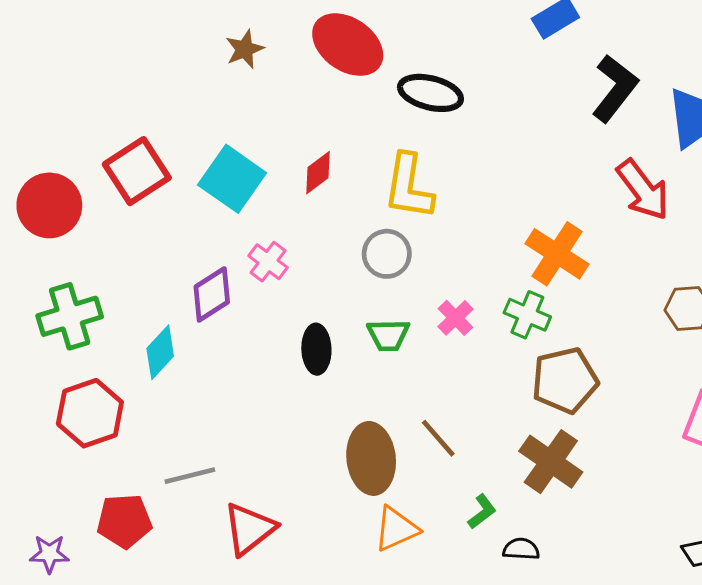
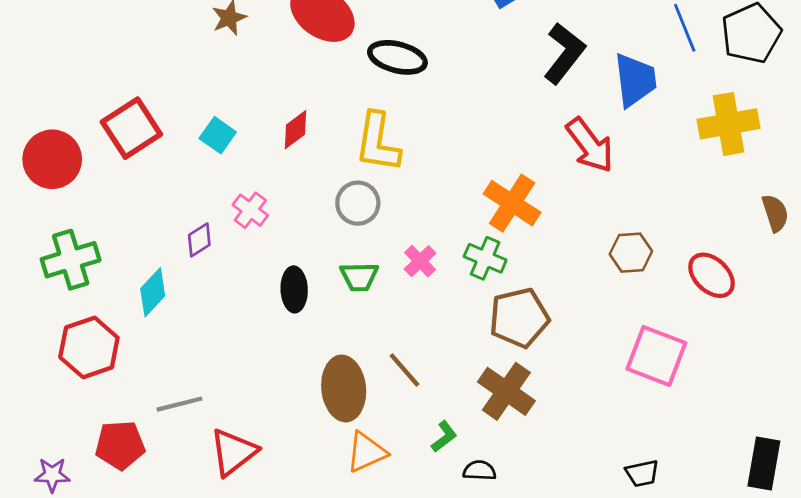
cyan square: (232, 179) -> (218, 135), size x0.6
purple diamond: (212, 294) -> (199, 240), size x0.7

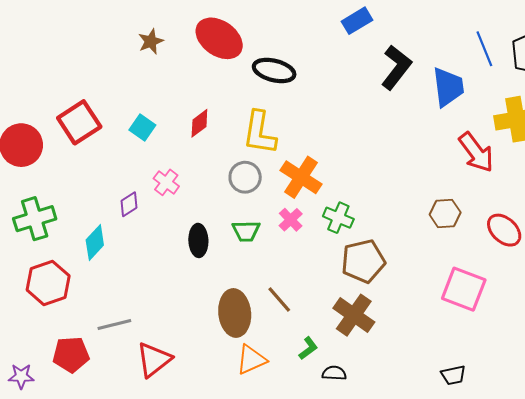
red arrow: (590, 145) -> (476, 152), moved
orange cross: (512, 203) -> (301, 177), moved

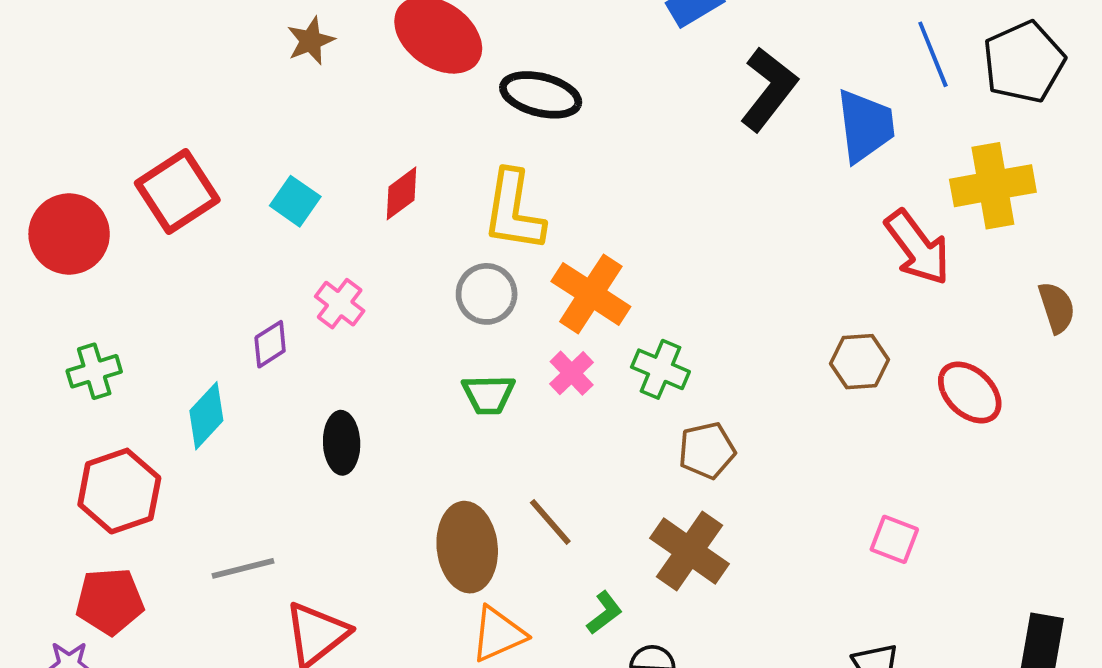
green cross: (35, 219) -> (94, 371), size x0.7
black ellipse: (198, 240) -> (342, 443), moved
brown pentagon: (363, 261) -> (707, 450), size x0.7
pink square: (464, 289) -> (894, 539), moved, size x0.6
red pentagon: (71, 354) -> (110, 601), moved

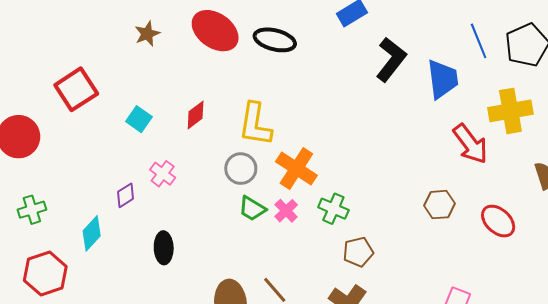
black ellipse: (541, 95) -> (275, 40), moved
red square: (177, 192) -> (76, 89), moved
green trapezoid: (488, 394) -> (252, 209), moved, turned 32

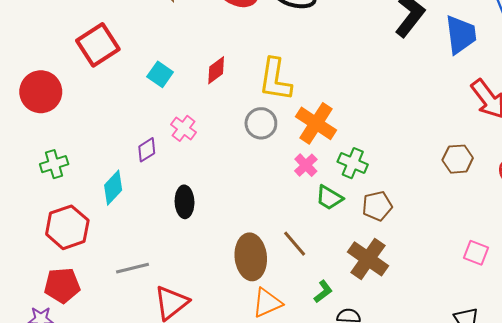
green trapezoid: (252, 209) -> (329, 198), moved

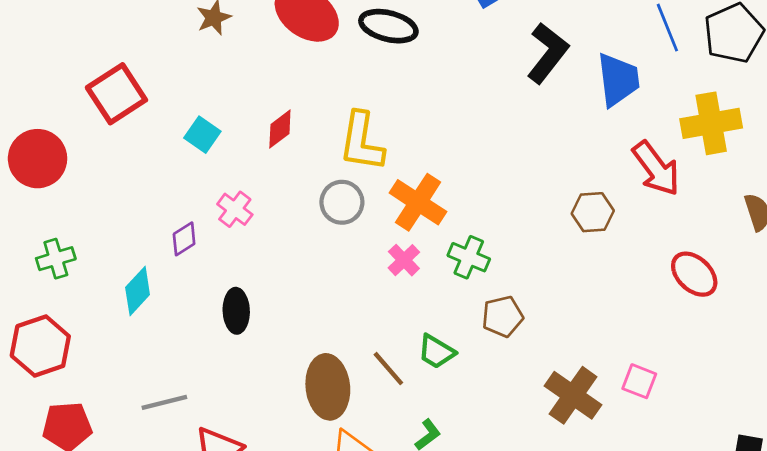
brown hexagon: (458, 159) -> (593, 212), moved
green trapezoid: (329, 198) -> (436, 352), moved
red hexagon: (67, 227) -> (40, 346), moved
brown cross: (368, 259) -> (573, 395), moved

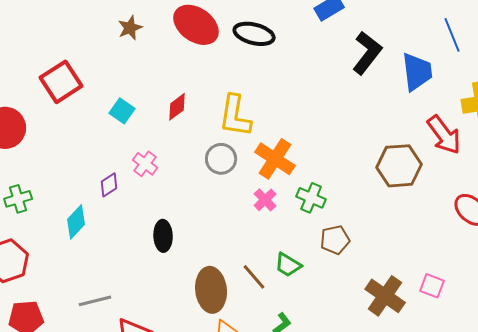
brown hexagon: (593, 212) -> (399, 166), size x1.5
black ellipse: (236, 311) -> (163, 236), moved

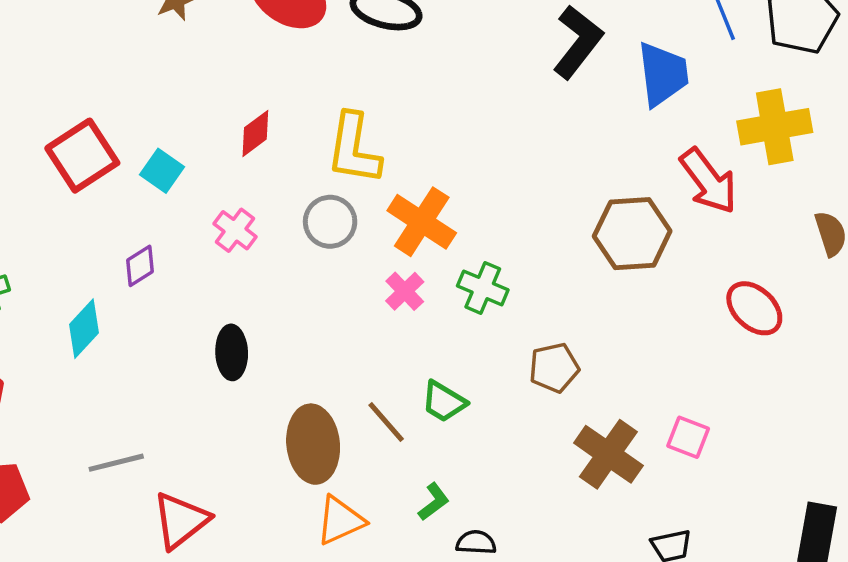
red square: (61, 82) -> (82, 156), moved
cyan square: (122, 111) -> (162, 171), moved
pink cross: (145, 164) -> (235, 230), moved
brown pentagon: (335, 240) -> (554, 368), moved

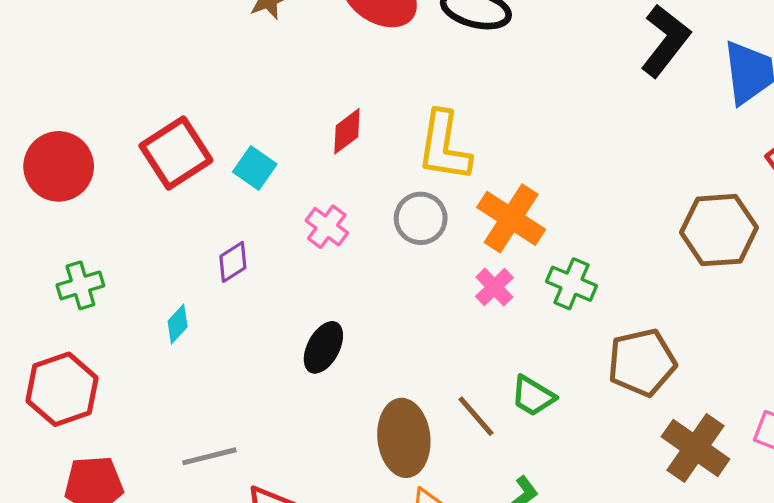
cyan diamond: (84, 329) -> (178, 324), size x0.7
black ellipse: (232, 352) -> (323, 347), turned 30
brown pentagon: (554, 368) -> (642, 362), size x1.4

